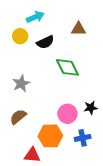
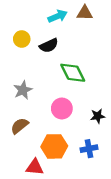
cyan arrow: (35, 17) -> (58, 16), moved
brown triangle: (79, 29) -> (85, 13), moved
pink circle: (67, 114) -> (62, 108), moved

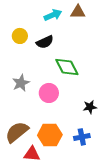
pink circle: (62, 108) -> (49, 93), moved
brown semicircle: (20, 126) -> (17, 132), moved, size x1.4

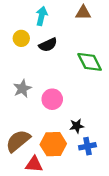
cyan arrow: (53, 15) -> (42, 16), moved, turned -54
green diamond: (67, 67) -> (90, 62), moved
black star: (90, 107) -> (77, 126), moved

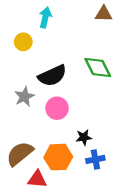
brown triangle: (83, 13) -> (104, 14), moved
black semicircle: (48, 45) -> (52, 76), moved, size x1.4

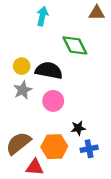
yellow circle: (23, 42) -> (22, 66), moved
green diamond: (98, 67) -> (75, 45), moved
black semicircle: (52, 76) -> (49, 70), turned -144

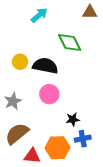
cyan arrow: (42, 16) -> (39, 15), turned 36
gray star: (23, 90) -> (13, 101), moved
orange hexagon: (54, 147) -> (57, 148), moved

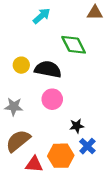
gray star: (13, 101) -> (14, 107), turned 30
blue cross: (83, 139) -> (87, 146), turned -35

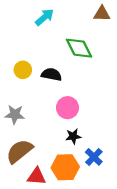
black semicircle: (48, 69) -> (51, 74), size x0.7
pink circle: (52, 99) -> (68, 108), moved
black star: (77, 126) -> (73, 136), moved

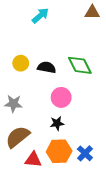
green diamond: (79, 48) -> (80, 65), moved
black star: (73, 136) -> (57, 123), moved
blue cross: (94, 157) -> (85, 153), moved

